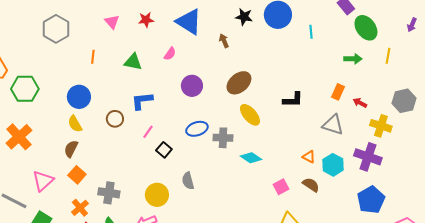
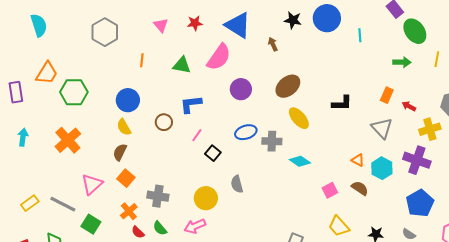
pink semicircle: (170, 54) -> (219, 57), size x2.0
gray triangle: (333, 125) -> (382, 128), turned 30
yellow cross: (381, 126) -> (430, 129), turned -35

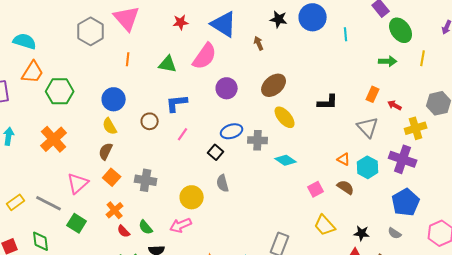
cyan semicircle: (39, 25) -> (25, 41), moved, turned -55
pink triangle: (161, 25) -> (127, 18), moved, size x1.8
black square: (213, 153) -> (216, 152), moved
gray cross: (158, 196) -> (146, 180), moved

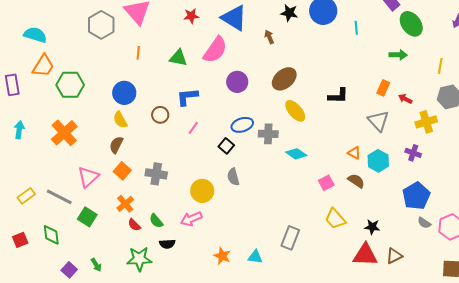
yellow line: (423, 58) -> (440, 66), moved
purple cross: (403, 159) -> (413, 153), size x0.6
gray semicircle: (395, 233) -> (424, 223), moved

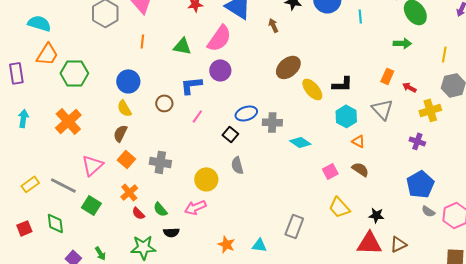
purple circle: (237, 82) -> (220, 70), moved
yellow ellipse: (295, 111) -> (312, 89), moved
cyan hexagon: (378, 161) -> (346, 116), moved

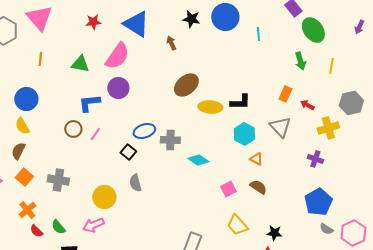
green arrow: (402, 43) -> (300, 61), turned 72
yellow line: (444, 54) -> (331, 66), moved
yellow ellipse: (312, 89) -> (210, 107), turned -45
brown circle: (164, 103) -> (73, 129), moved

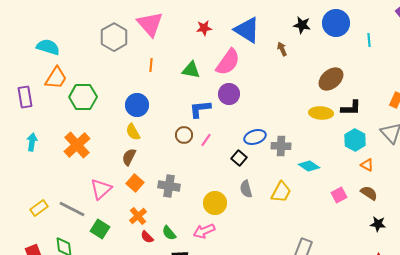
brown ellipse: (186, 85) -> (331, 79), moved
yellow trapezoid: (237, 225) -> (281, 192), moved, turned -110
black star: (274, 233) -> (378, 224), moved

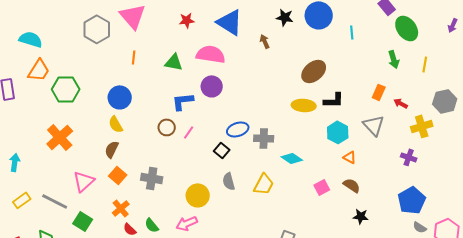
pink semicircle: (228, 62) -> (211, 54), turned -116
cyan arrow: (32, 142) -> (15, 162), moved

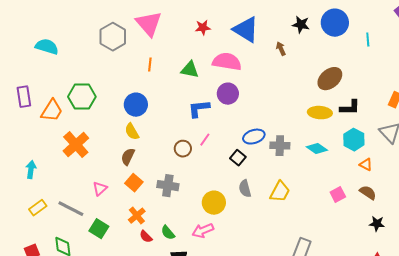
orange trapezoid: (39, 70) -> (52, 111), moved
brown circle: (167, 127) -> (183, 149), moved
cyan diamond: (292, 158) -> (317, 149), moved
pink triangle: (84, 181) -> (100, 189), size x0.7

